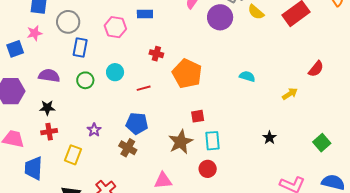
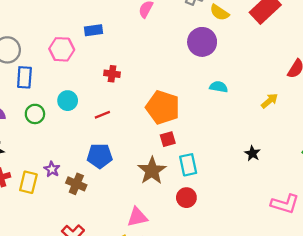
purple circle: (220, 17) -> (202, 42), moved
orange pentagon: (187, 74) -> (163, 107), moved
brown cross: (128, 148) -> (76, 184), moved
yellow rectangle: (73, 155) -> (28, 182), moved

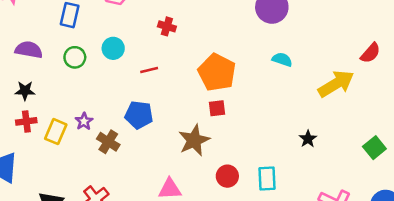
yellow arrow: (270, 101) -> (336, 84), size x1.8
cyan rectangle: (188, 165) -> (267, 179), moved

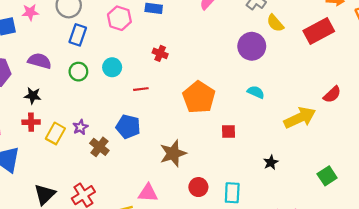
red square: (217, 108) -> (229, 131), moved

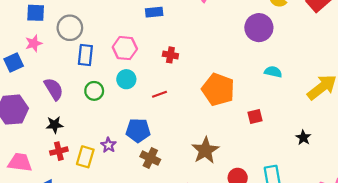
pink hexagon: (119, 18) -> (125, 48), moved
purple semicircle: (40, 61) -> (54, 89), turned 55
blue pentagon: (128, 127) -> (138, 130), moved
brown cross: (99, 147) -> (150, 158), moved

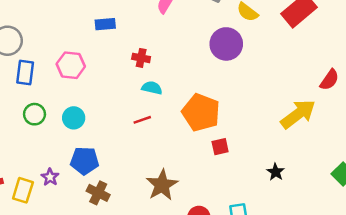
red cross: (170, 55) -> (141, 58), moved
cyan semicircle: (273, 72) -> (152, 88), moved
cyan circle: (126, 79) -> (74, 118), moved
orange pentagon: (218, 90) -> (201, 112), moved
red line: (159, 94) -> (142, 120), moved

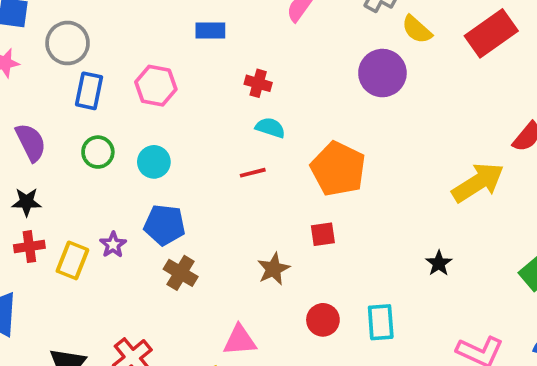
red square: (220, 147) -> (323, 234), moved
brown star: (162, 185) -> (273, 269), size x0.7

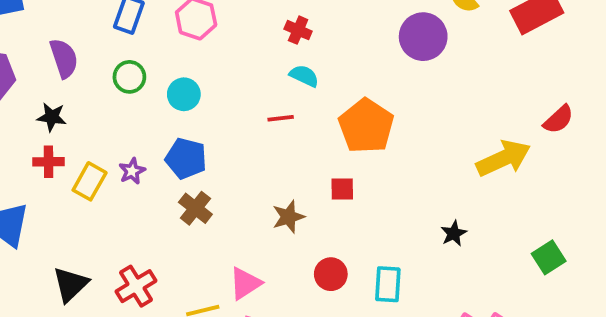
pink triangle: (240, 340) -> (245, 283), turned -36

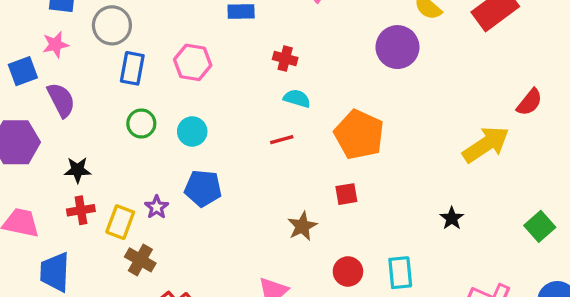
purple semicircle: (64, 58) -> (61, 100), moved
brown cross: (195, 208) -> (140, 260), moved

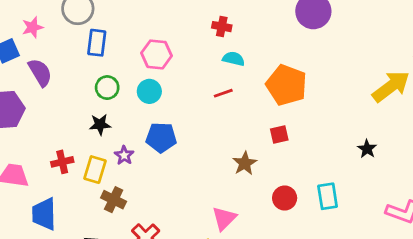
pink hexagon: (193, 62) -> (157, 54), moved
black star: (78, 170) -> (100, 124), moved

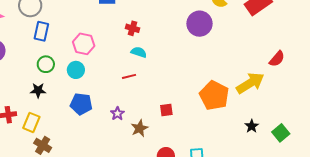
orange pentagon: (286, 85) -> (214, 96), moved
black star: (367, 149) -> (252, 126), moved
purple star: (124, 155) -> (117, 114), moved

